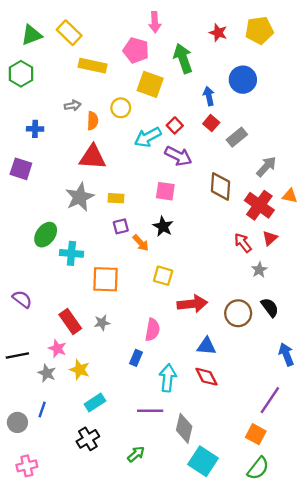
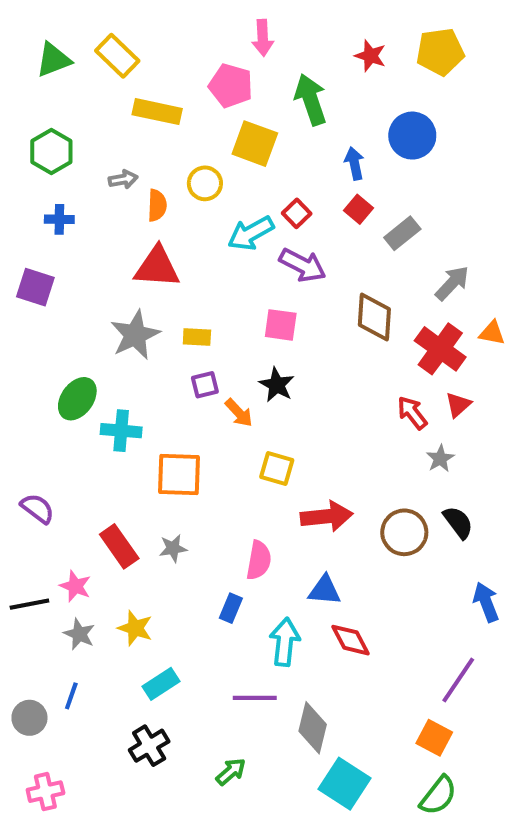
green hexagon: (21, 74) -> (51, 151), moved
blue triangle: (206, 346) -> (325, 590), moved
pink star: (57, 348) -> (75, 586), moved

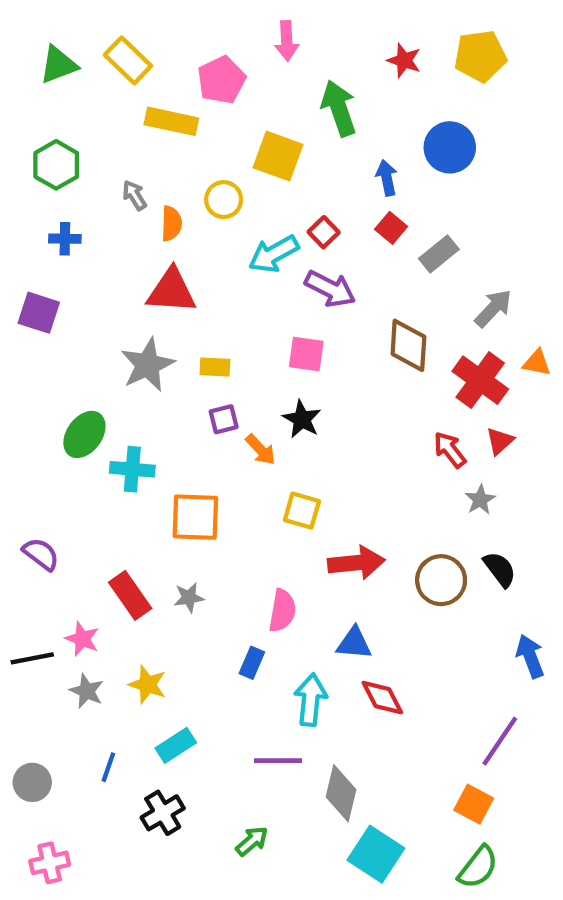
pink pentagon: (231, 86) -> (221, 80), moved, turned 30
gray arrow: (123, 179) -> (134, 195), turned -112
blue line: (71, 696) -> (108, 767), moved

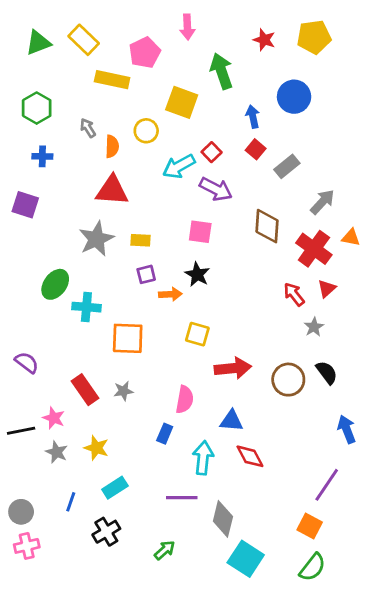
orange arrow: (261, 450) -> (170, 294), turned -50
pink cross: (50, 863) -> (27, 546), moved

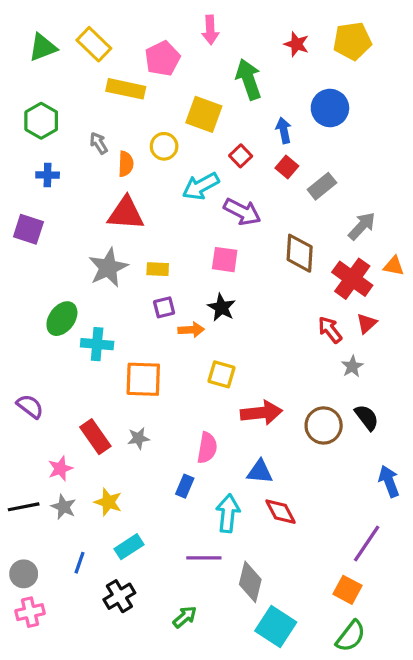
red square: (212, 152) -> (241, 156), moved
pink star: (54, 418) -> (60, 469), turned 30
black line: (21, 431) -> (24, 507), moved

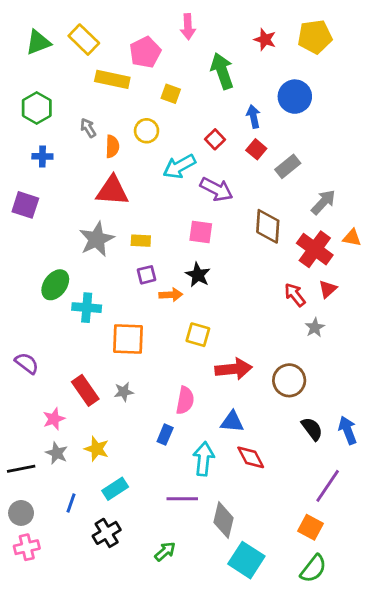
yellow square: (204, 114) -> (171, 94), moved, size x0.6
black semicircle: (367, 418) -> (312, 429), moved
black line: (24, 507) -> (21, 469), moved

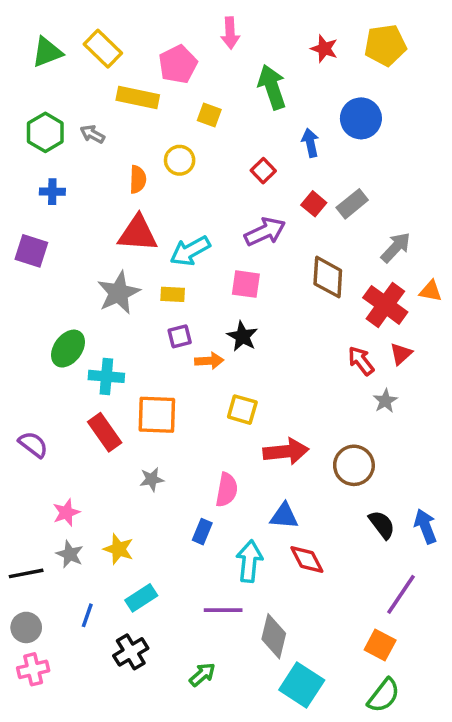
gray arrow: (88, 128) -> (92, 134), moved, turned -30
red square: (256, 149) -> (314, 204), moved
cyan arrow: (179, 166) -> (190, 251), moved
purple arrow: (216, 189) -> (265, 232), turned -52
red rectangle: (85, 390) -> (105, 432), moved

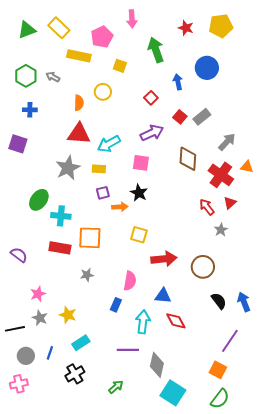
red rectangle: (105, 432) -> (60, 248), turned -45
gray circle: (26, 627) -> (26, 356), moved

